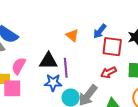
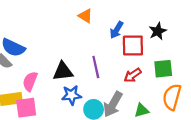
orange triangle: (72, 35) -> (85, 16), moved
purple line: (66, 68) -> (96, 67), moved

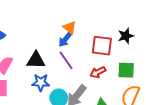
orange triangle: (85, 16) -> (70, 28), moved
blue arrow: (117, 30) -> (65, 40), moved
purple line: (96, 67) -> (66, 60), turned -30

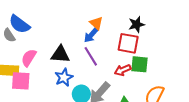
black star: (126, 36) -> (137, 24), moved
green square: (126, 70) -> (140, 64), moved
blue star: (41, 82) -> (64, 77), turned -30

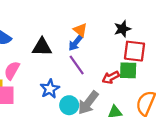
red square: (128, 43) -> (134, 51), moved
black triangle: (60, 54) -> (42, 47), moved

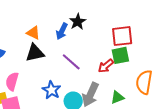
black star: (122, 29) -> (78, 22), moved
orange triangle: (80, 30) -> (33, 33), moved
blue arrow: (76, 43) -> (62, 31), moved

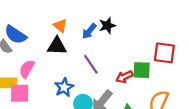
red square: (122, 36) -> (164, 53), moved

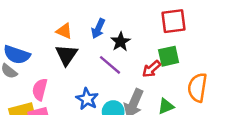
black star: (107, 26) -> (121, 42), moved
black triangle: (57, 46) -> (66, 55), turned -42
red square: (164, 53) -> (174, 21), moved

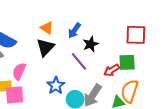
orange semicircle: (197, 88) -> (130, 91), moved

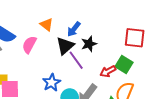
black triangle: (45, 47) -> (65, 46), moved
green square: (127, 62) -> (124, 65), turned 30
pink semicircle: (19, 71) -> (29, 45), moved

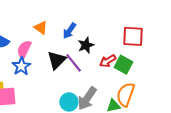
black triangle: (65, 46) -> (57, 60), moved
red arrow: (108, 71) -> (108, 61), moved
blue star: (52, 83) -> (21, 66), moved

